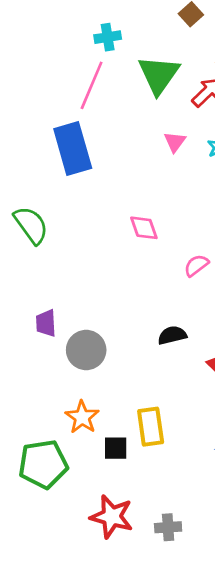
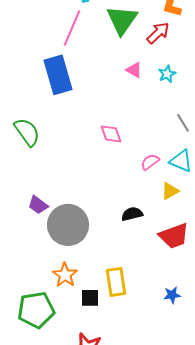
pink triangle: (175, 142) -> (134, 70), turned -36
purple trapezoid: (46, 323) -> (38, 205), turned -50
gray circle: (86, 350) -> (68, 225), size x1.4

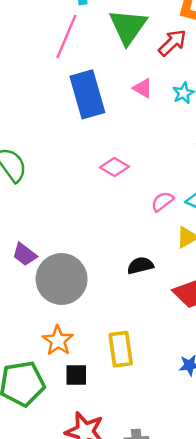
blue rectangle: (58, 75) -> (87, 94), moved
pink diamond: (111, 134) -> (114, 167), turned -40
black square: (90, 298) -> (76, 375), moved

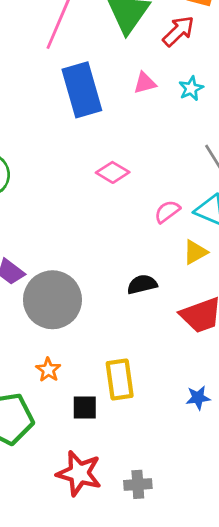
pink triangle: (143, 88) -> (145, 83), turned -45
orange star: (58, 341) -> (48, 370), size x0.7
black square: (76, 375) -> (85, 408), moved

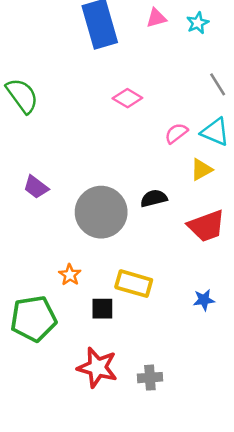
gray circle: (52, 300) -> (101, 212), moved
yellow rectangle: (120, 380) -> (134, 284), turned -66

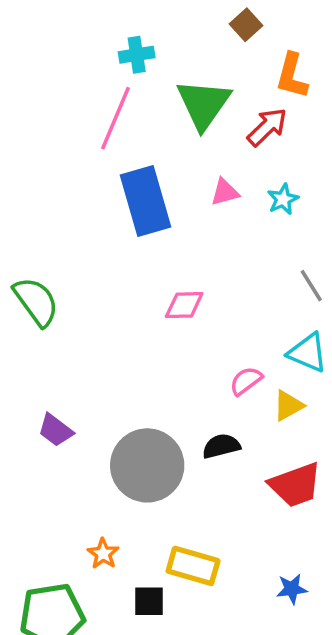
pink diamond: (127, 98) -> (184, 305), turned -32
pink semicircle: (176, 133) -> (246, 381), moved

